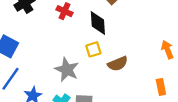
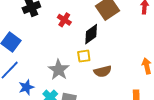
black diamond: (98, 23) -> (91, 34), turned 50

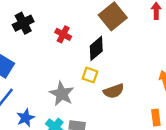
yellow square: (84, 56) -> (90, 75), turned 32

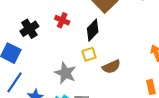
black cross: (23, 23) -> (29, 29), moved
yellow square: (90, 75) -> (89, 54), turned -32

